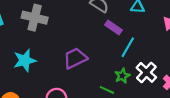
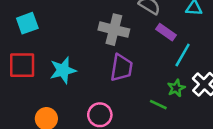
gray cross: (35, 18) -> (114, 30), moved
purple trapezoid: (75, 58) -> (121, 68), turned 125

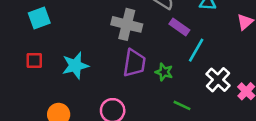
red square: (22, 65) -> (34, 60), size x0.6
green star: (176, 88) -> (164, 72), moved, turned -30
green line: (158, 105) -> (182, 105), moved

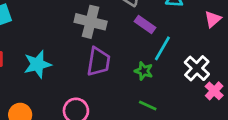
green star: (164, 72) -> (144, 71), moved
white cross: (218, 80) -> (197, 68), moved

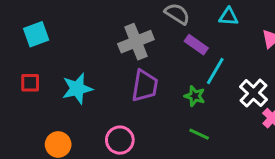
gray cross: (91, 22) -> (136, 42), turned -36

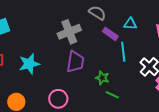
cyan triangle: (229, 17) -> (130, 24), moved
cyan line: (215, 71) -> (123, 52), turned -36
green star: (195, 96) -> (102, 78), moved

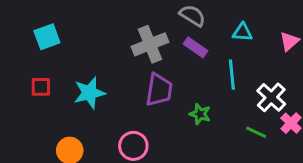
purple rectangle: (110, 34) -> (195, 47), moved
green line: (112, 95) -> (256, 132), moved

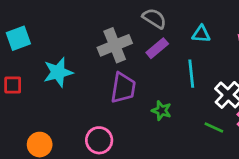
purple rectangle: (195, 47) -> (157, 48), turned -75
cyan star: (89, 93) -> (58, 72), moved

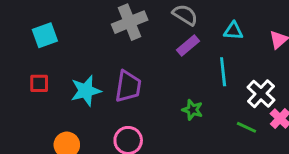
gray cross: (115, 45) -> (130, 22), moved
cyan star: (58, 72) -> (86, 91), moved
purple trapezoid: (123, 88) -> (128, 86), moved

